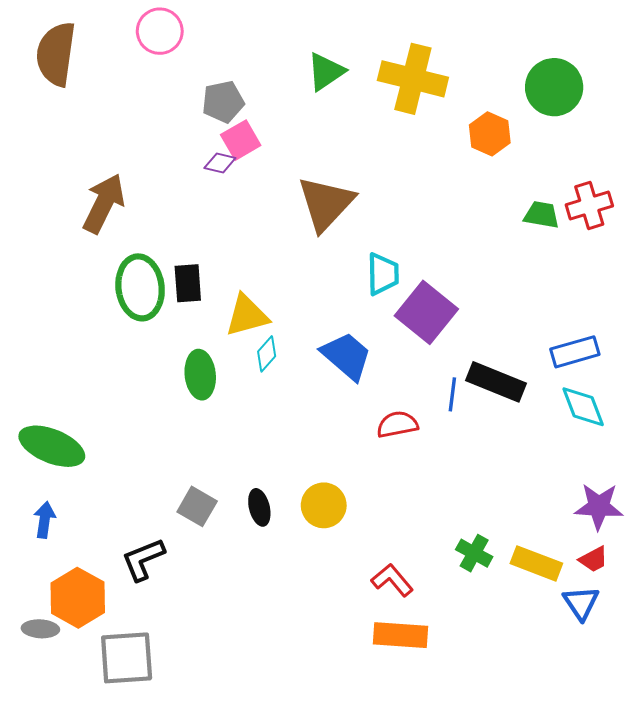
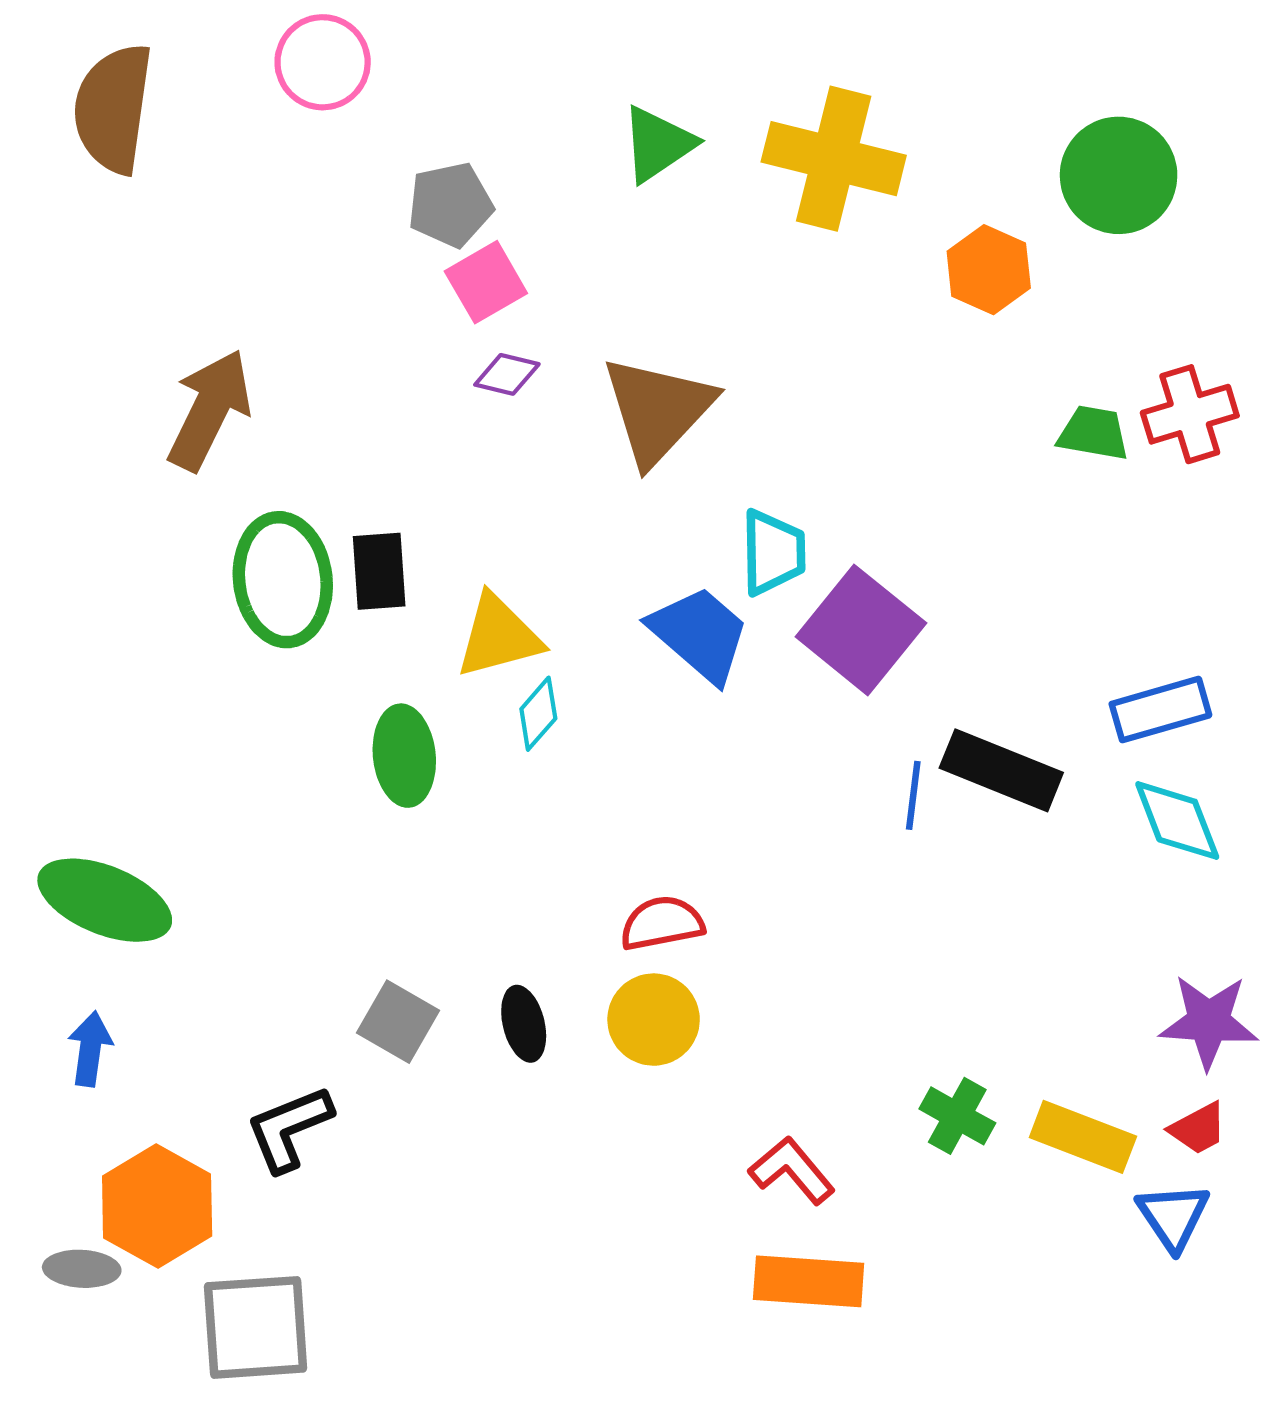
purple diamond: (220, 163) -> (507, 374), moved
blue trapezoid: (347, 356) -> (700, 634), moved
red semicircle: (397, 424) -> (662, 923), moved

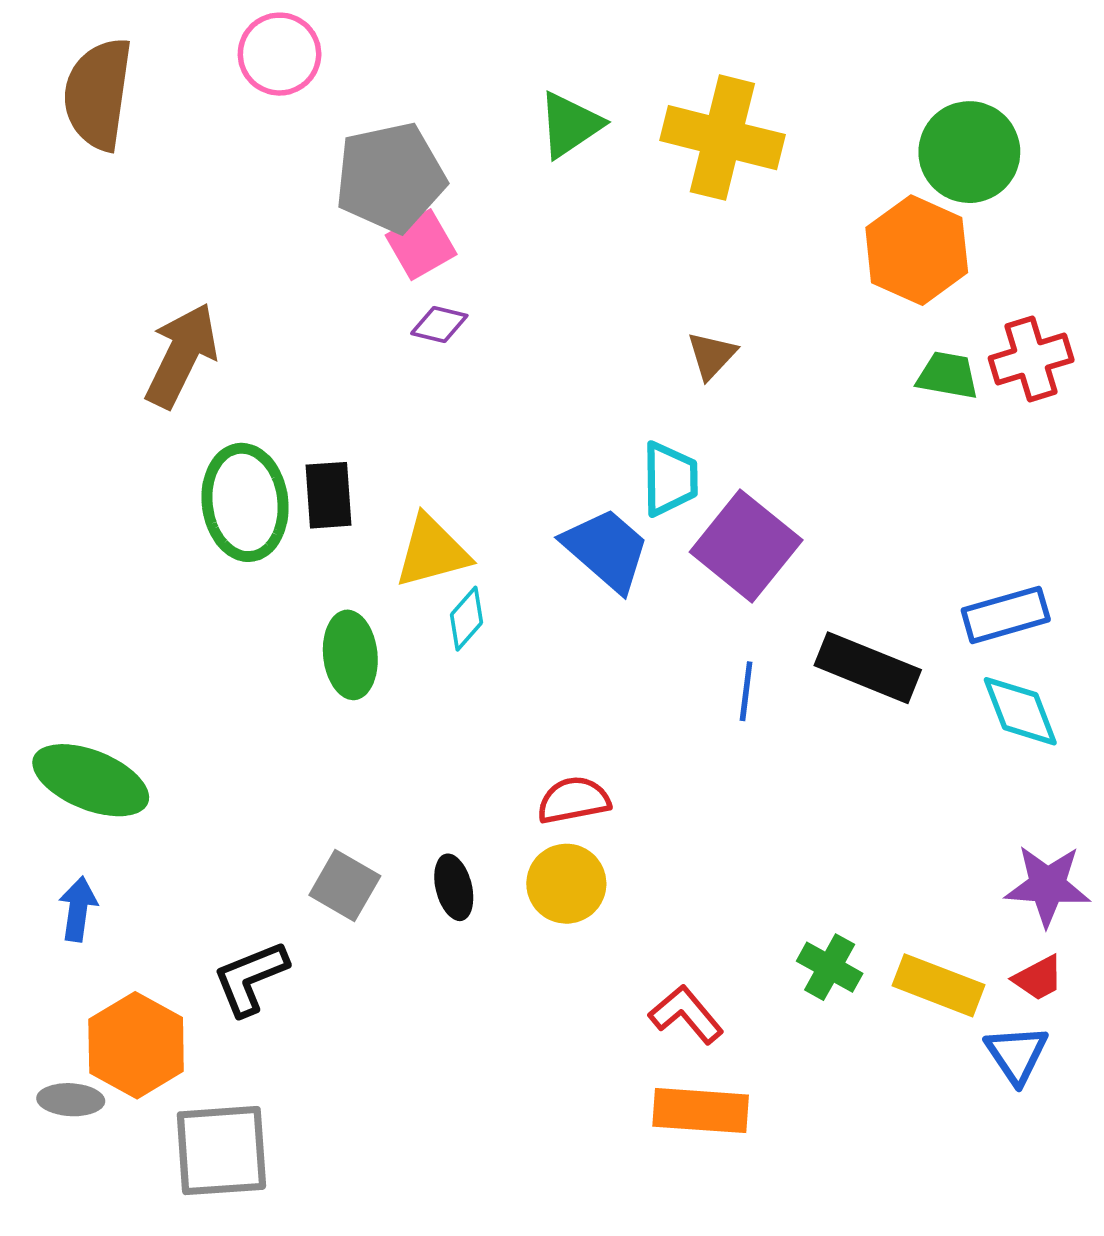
gray pentagon: (450, 205) -> (390, 177), size x1.5
orange hexagon: (989, 270) -> (917, 250), moved, size x1.4
brown triangle: (658, 410) -> (712, 355), moved, size x0.5
blue line: (913, 795) -> (746, 691), moved

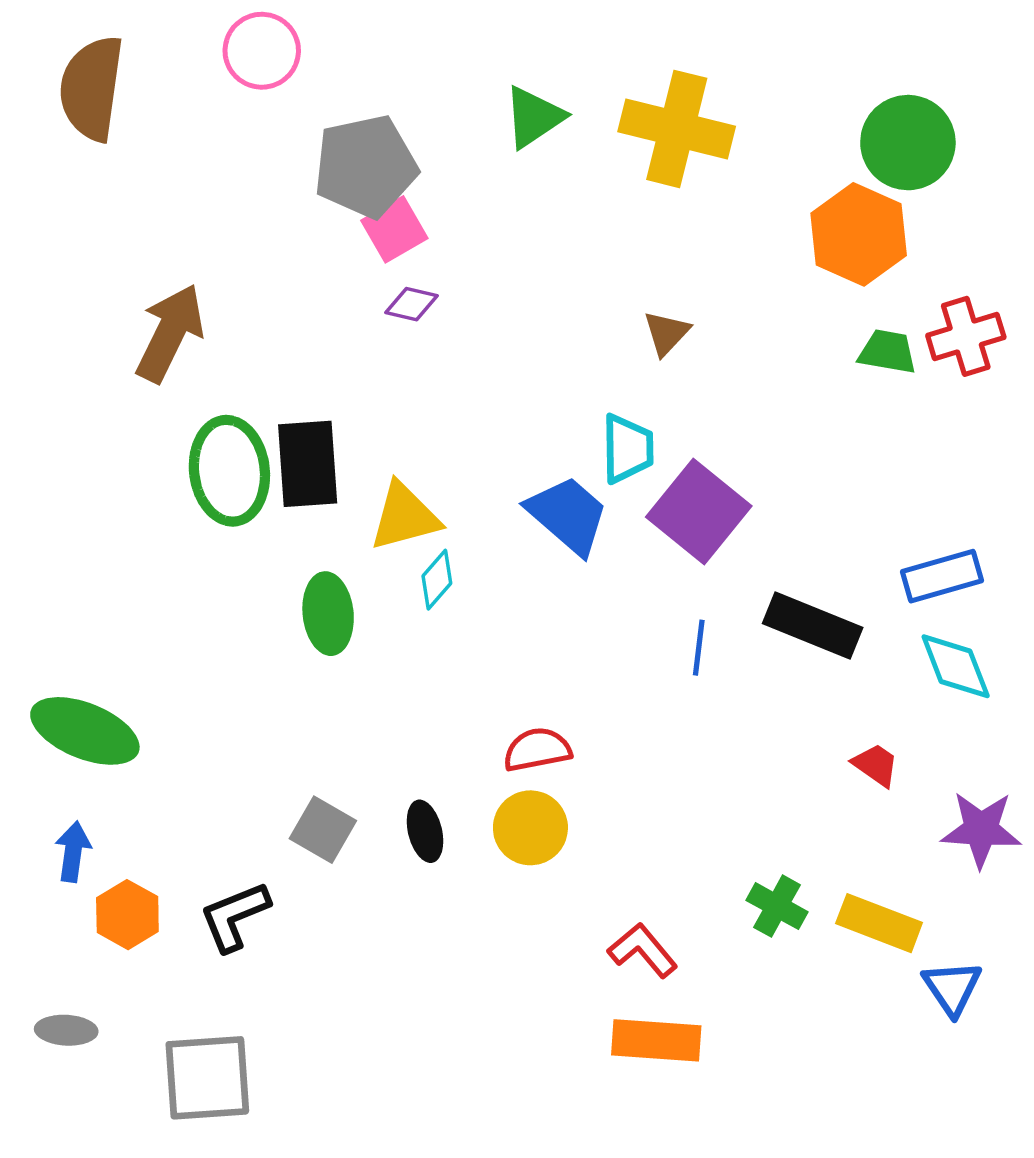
black rectangle: (329, 495) -> (308, 464), size x1.4
red trapezoid: (1038, 978) -> (876, 765), moved, turned -117
orange hexagon: (136, 1045) -> (127, 915), moved, size x0.7

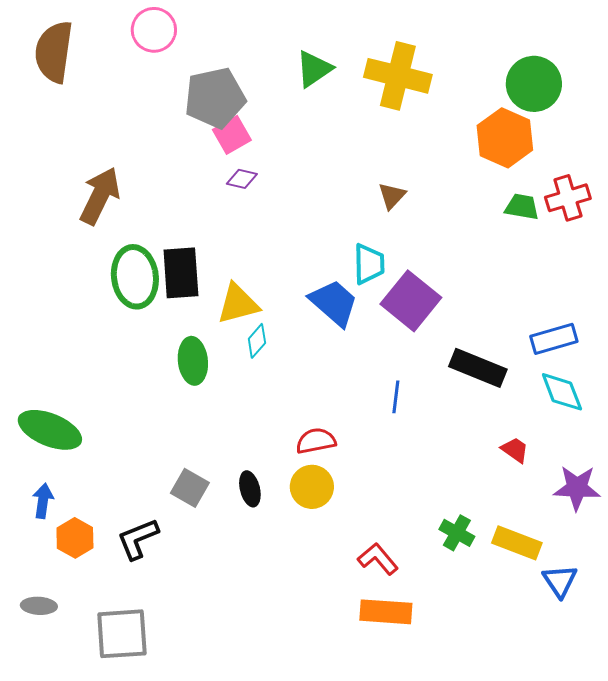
blue line: (699, 648) -> (396, 397), moved

